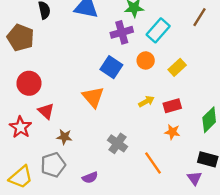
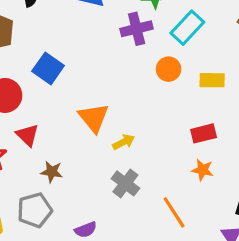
blue square: (111, 67) -> (48, 68), moved
yellow rectangle: (177, 67) -> (212, 80), turned 42
yellow arrow: (146, 101) -> (124, 142), moved

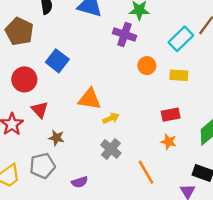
cyan rectangle: (187, 28) -> (181, 39), moved
purple cross: (137, 29) -> (124, 34), turned 30
orange triangle: (94, 118) -> (90, 99), turned -45

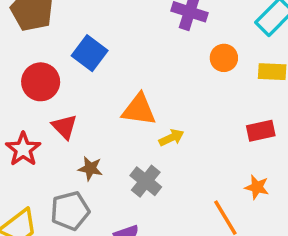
orange star: (169, 142) -> (257, 187), moved
gray cross: (111, 149) -> (146, 181), moved

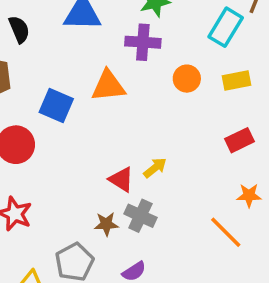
orange triangle: (139, 110) -> (108, 86), moved
red triangle: (64, 127) -> (121, 180), moved
brown star: (90, 168) -> (106, 224), moved

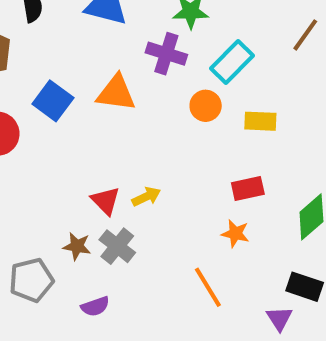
cyan rectangle: (226, 27) -> (232, 62), moved
orange star: (249, 195) -> (235, 234), moved

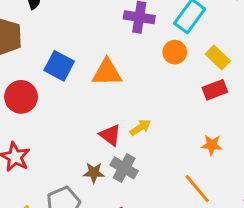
orange triangle: (116, 93) -> (107, 72), moved
yellow rectangle: (260, 121) -> (218, 58), turned 50
red rectangle: (248, 188) -> (215, 90), moved

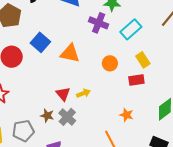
orange circle: (175, 52) -> (110, 63), moved

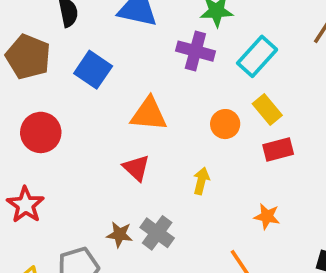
blue square: (40, 42) -> (93, 70), moved
yellow rectangle: (143, 60) -> (267, 109), moved
yellow arrow: (83, 93) -> (201, 181), moved, turned -48
red triangle: (63, 94) -> (136, 168), moved

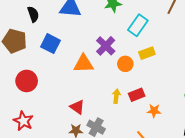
purple cross: (195, 51) -> (106, 46), moved, turned 36
yellow rectangle: (267, 109) -> (147, 53), turned -63
red rectangle: (278, 150) -> (137, 95), moved
red triangle: (136, 168) -> (77, 107), moved

